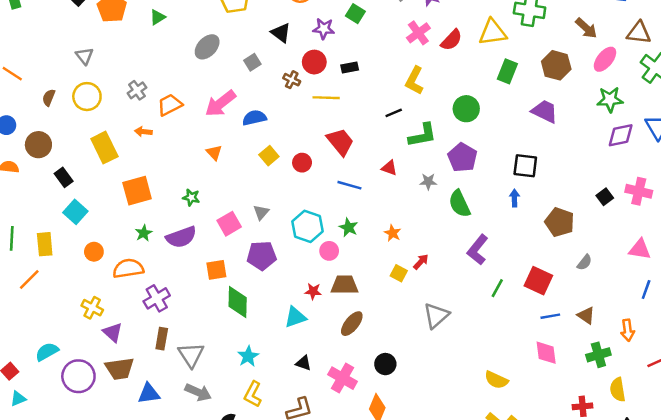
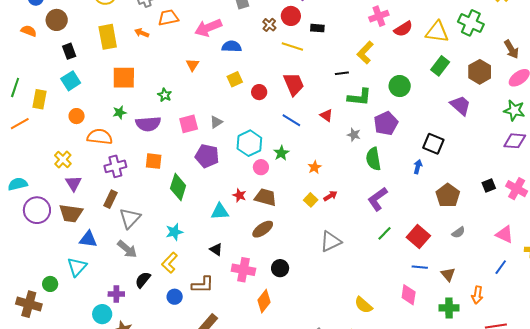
orange square: (216, 270) -> (154, 161), moved
pink cross: (342, 378) -> (243, 270), turned -35

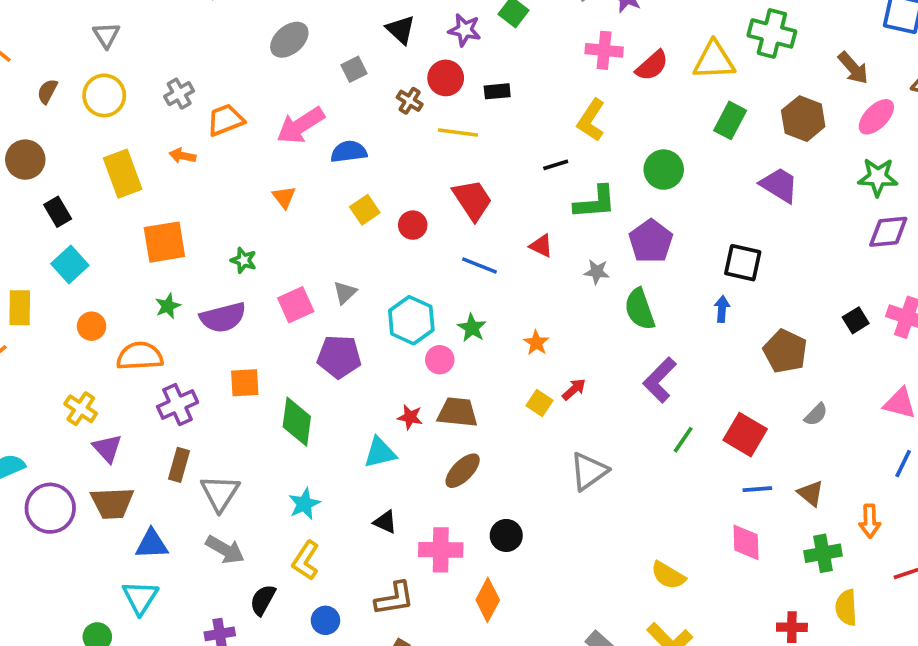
pink cross: (379, 16) -> (604, 50), turned 36
brown L-shape: (203, 285) -> (394, 599), moved

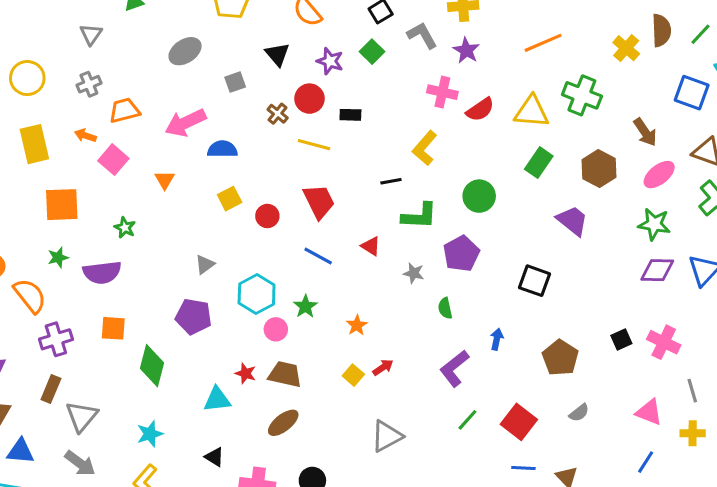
gray triangle: (106, 35) -> (91, 34), moved
pink square: (296, 305) -> (113, 160), moved, turned -32
green semicircle: (640, 309) -> (445, 308), size x0.6
blue arrow: (722, 309) -> (497, 339), moved
orange semicircle: (140, 356) -> (30, 296), turned 48

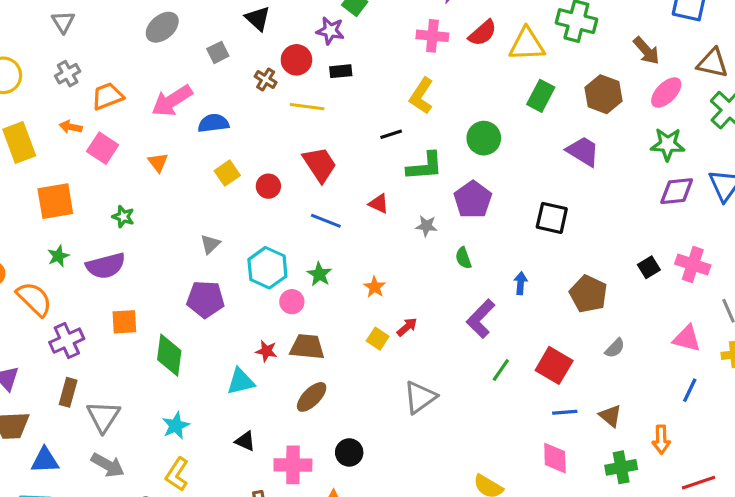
purple star: (330, 61) -> (330, 31), moved
red semicircle: (480, 110) -> (483, 33), moved

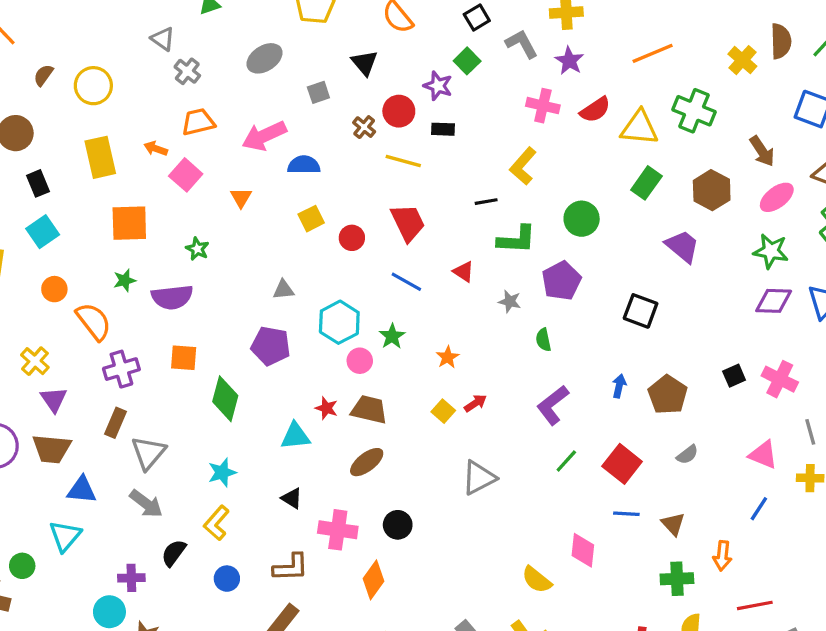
gray triangle: (63, 22) -> (163, 39), turned -30
gray cross: (68, 74) -> (187, 71), moved, turned -30
gray triangle: (210, 244) -> (284, 290), turned 30
blue arrow: (521, 283) -> (619, 386), moved
pink diamond: (555, 458) -> (583, 550), moved

